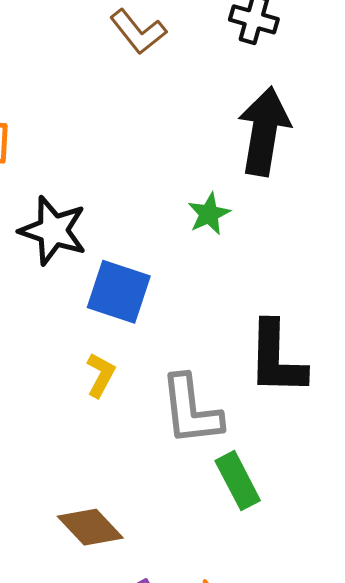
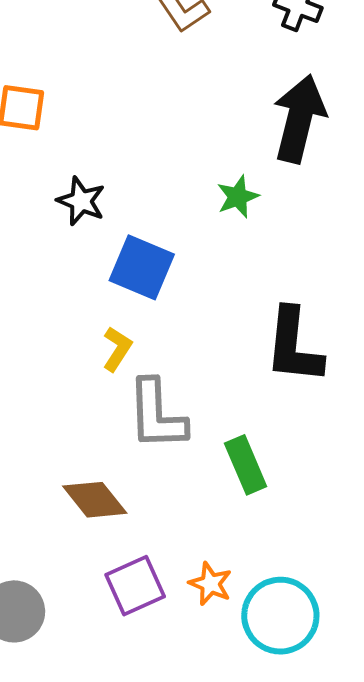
black star: (53, 230) -> (81, 201), size x0.7
gray L-shape: (191, 410) -> (157, 415), moved

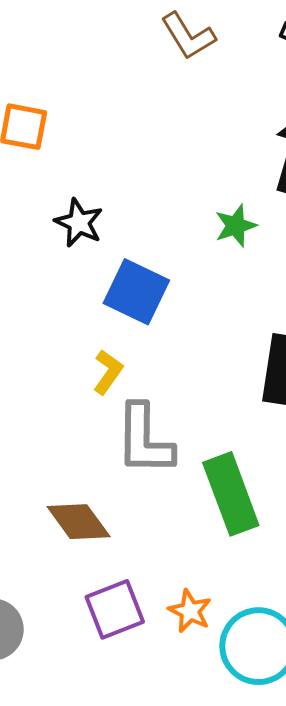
green rectangle: (246, 465) -> (231, 494), size x1.4

